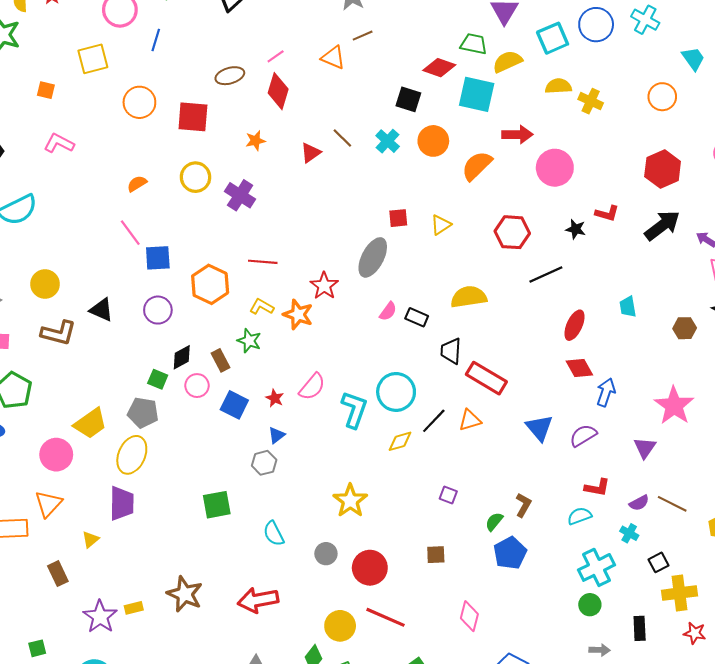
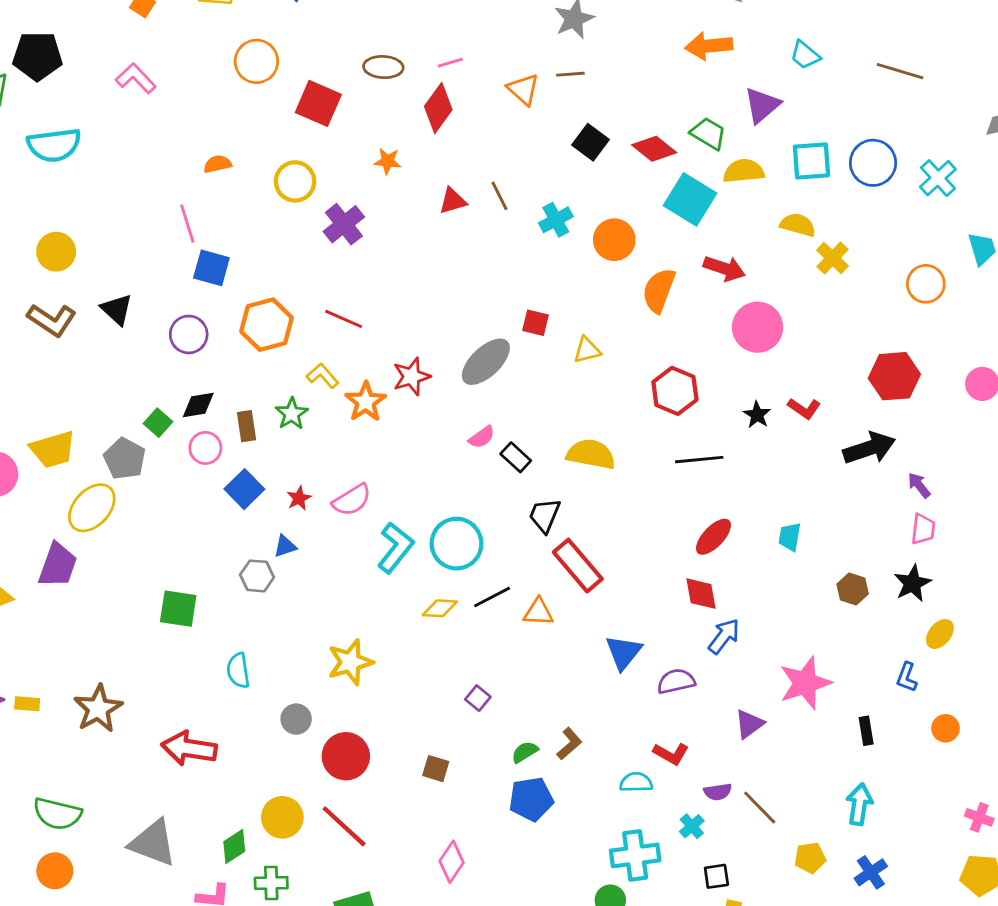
black square: (408, 99) -> (590, 142), moved
orange semicircle: (477, 166) -> (659, 290), turned -44

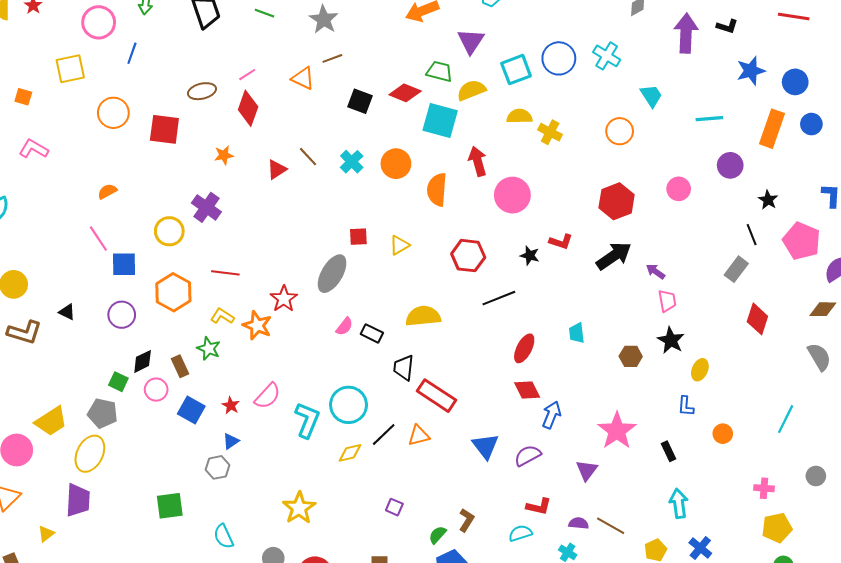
yellow circle: (295, 181) -> (169, 231), moved
red arrow: (724, 268) -> (478, 161), turned -108
black triangle: (117, 309) -> (67, 312), size x0.7
purple semicircle: (718, 792) -> (579, 523), turned -150

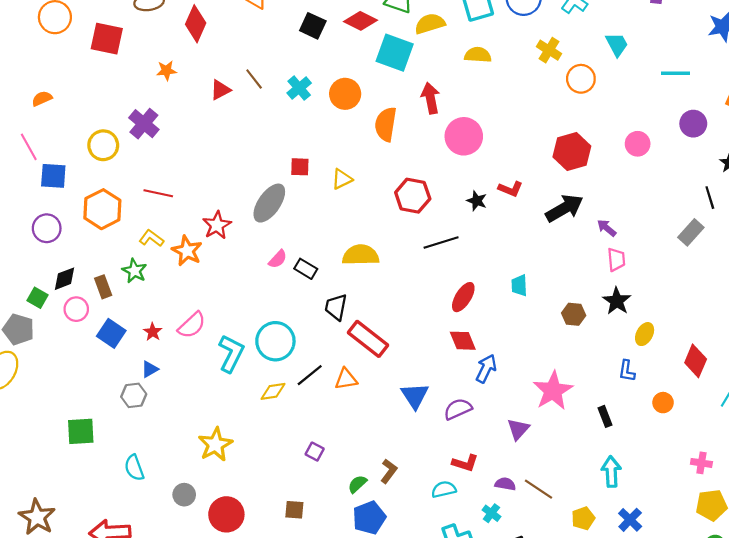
yellow cross: (550, 132) -> (549, 50), moved
red diamond: (757, 319) -> (696, 361), moved

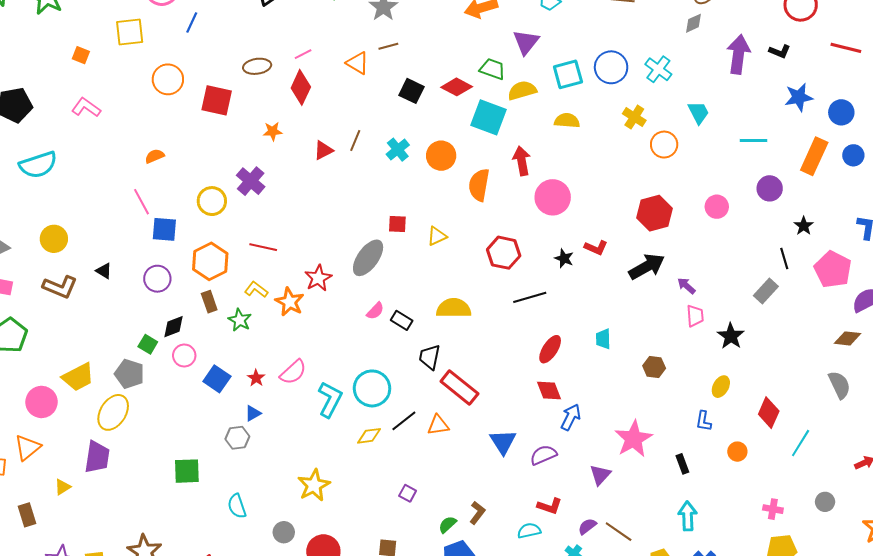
brown line: (254, 79) -> (355, 140), turned 60
brown rectangle: (103, 287) -> (209, 302), moved
black star: (617, 301) -> (731, 336), moved
purple semicircle: (505, 484) -> (587, 526), turned -48

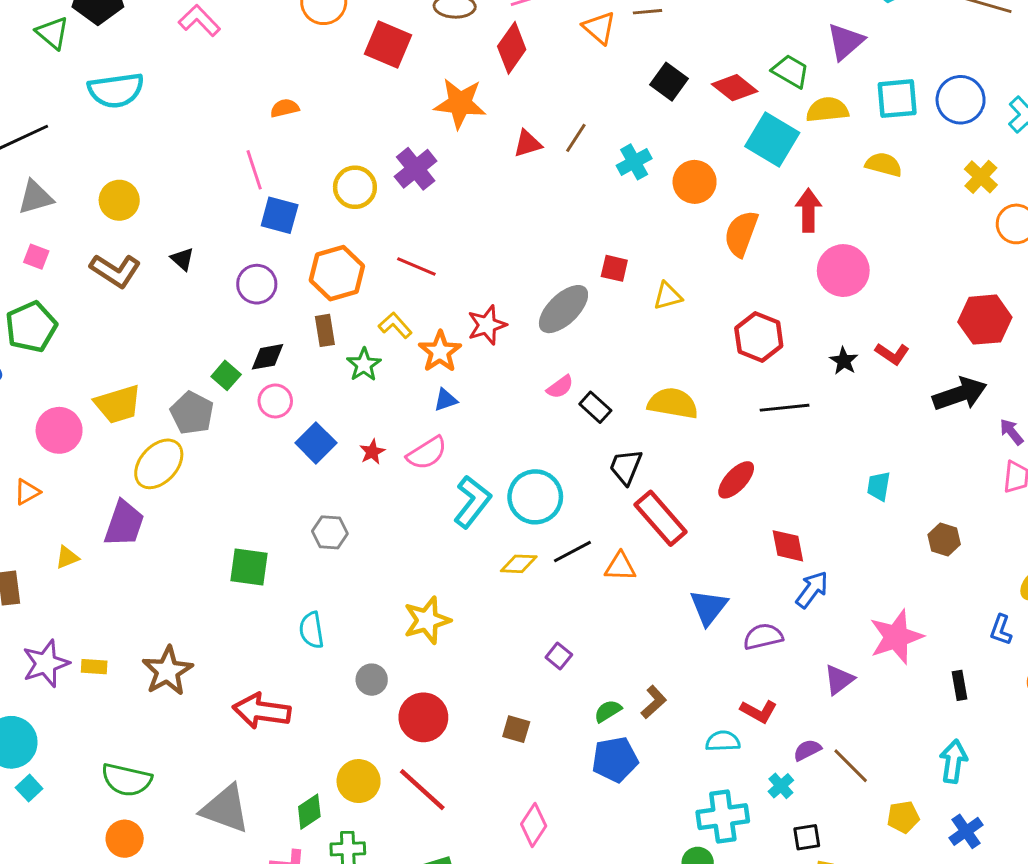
orange star: (273, 131) -> (460, 103), size x1.8
red ellipse: (550, 349) -> (736, 480), moved
blue triangle: (253, 413) -> (446, 400), moved
orange triangle: (27, 448) -> (27, 492), size x0.7

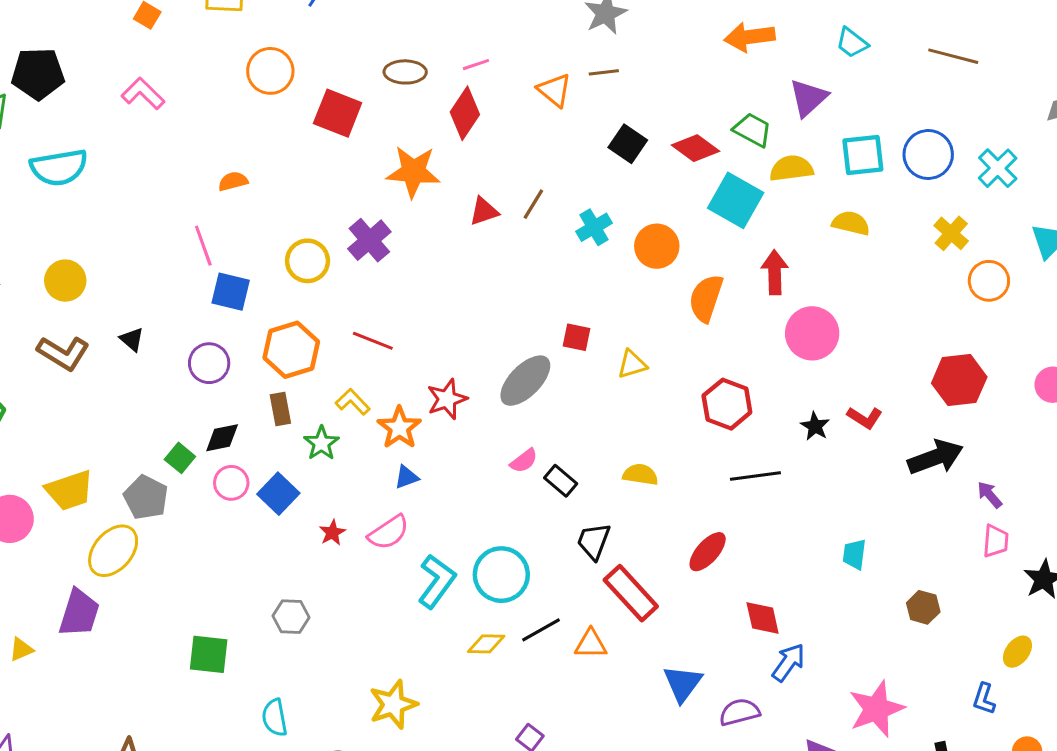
yellow semicircle: (673, 403) -> (640, 475), size x0.7
blue square: (316, 443) -> (278, 494), moved

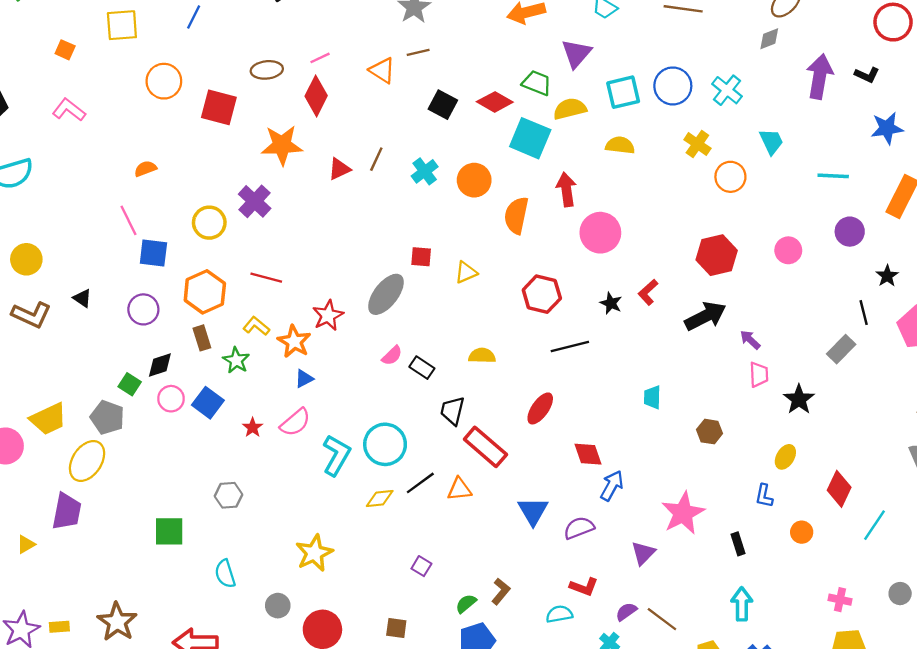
red L-shape: (865, 418) -> (648, 292), turned 112

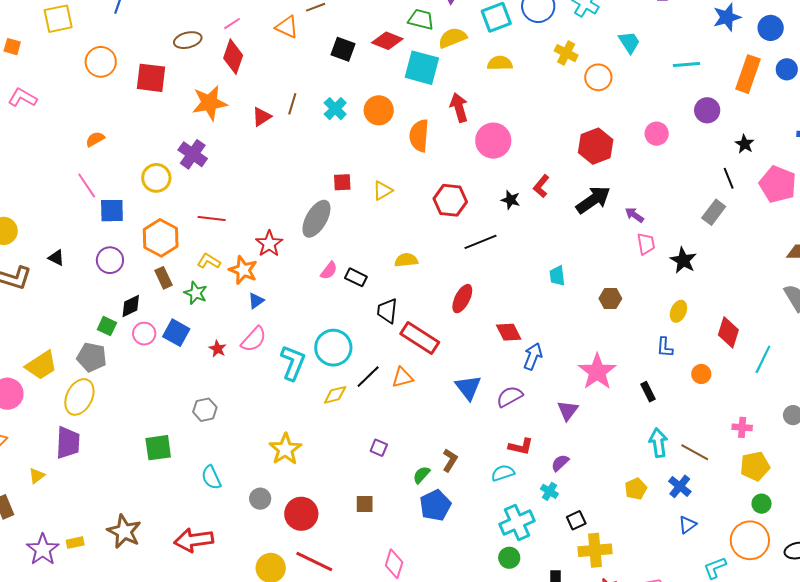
brown line: (662, 619) -> (695, 452), moved

